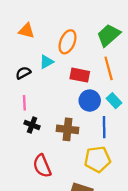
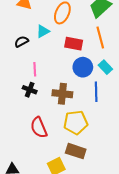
pink line: (24, 103) -> (35, 69), moved
yellow pentagon: (97, 159) -> (76, 122), moved

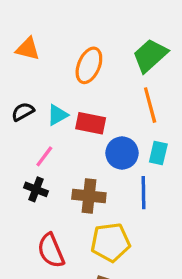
cyan triangle: (43, 31) -> (58, 115), moved
red rectangle: (74, 44) -> (91, 123), moved
cyan rectangle: (105, 67) -> (158, 153), turned 56
pink line: (35, 69) -> (44, 156), turned 40

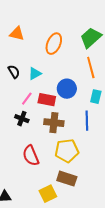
black semicircle: (23, 112) -> (14, 72), turned 88
red rectangle: (91, 123) -> (47, 100), moved
blue circle: (122, 153) -> (67, 89), moved

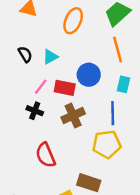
brown cross: (54, 123) -> (73, 116), turned -30
yellow pentagon: (67, 151) -> (107, 144), moved

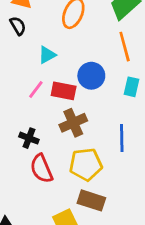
black semicircle: (25, 54) -> (18, 26), moved
black cross: (35, 111) -> (29, 138), moved
blue line: (113, 113) -> (122, 138), moved
yellow pentagon: (107, 144) -> (86, 164), moved

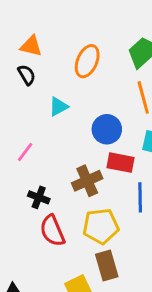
pink line: (36, 90) -> (25, 152), moved
red rectangle: (64, 91) -> (120, 163), moved
brown rectangle: (91, 200) -> (107, 265), turned 56

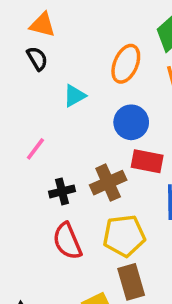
orange ellipse: (87, 61) -> (126, 64), moved
black cross: (39, 197) -> (62, 191), moved, turned -35

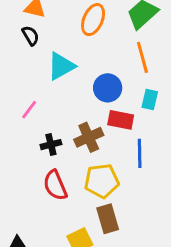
orange ellipse: (126, 64) -> (93, 20), moved
cyan triangle: (74, 96) -> (61, 66), size x1.5

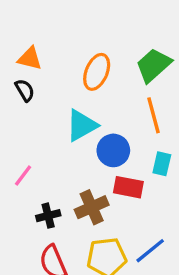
cyan triangle: (61, 66) -> (82, 125), moved
blue line: (140, 153) -> (150, 251), moved, turned 52

